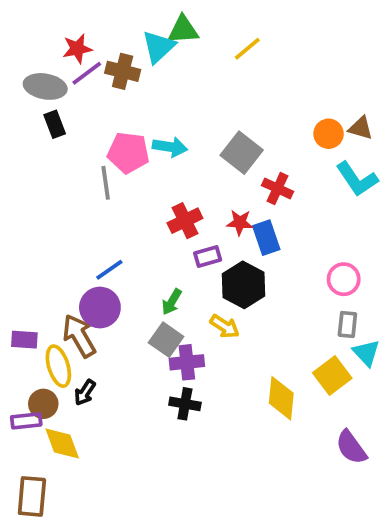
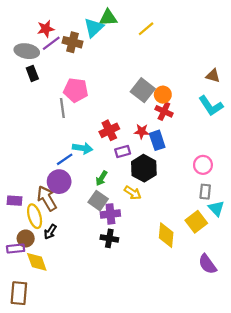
orange circle: (329, 134) -> (163, 95), moved
cyan arrow: (170, 147) -> (83, 148), moved

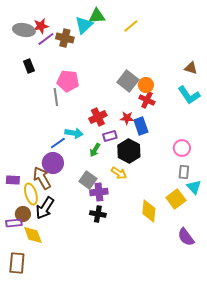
gray ellipse: (27, 51) -> (24, 30), moved
green arrow: (101, 178) -> (95, 150), moved
black arrow: (50, 232) -> (45, 208), size x1.6

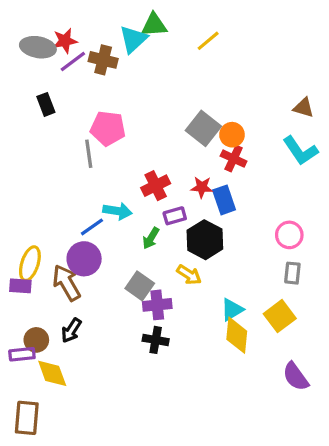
cyan triangle: (194, 187) -> (232, 310), moved, turned 42
yellow ellipse: (31, 194) -> (30, 264), moved, turned 35
black arrow: (45, 208) -> (71, 330), size x0.7

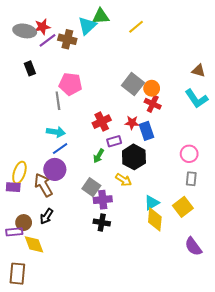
cyan arrow: (117, 211) -> (56, 132), moved

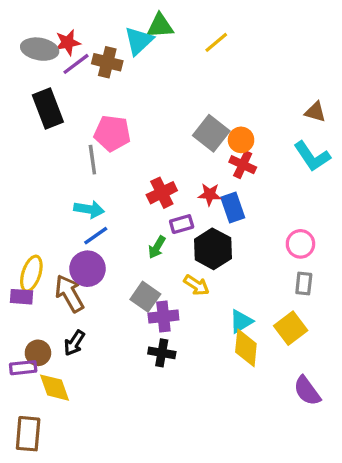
black rectangle: (30, 68) -> (48, 109), size x1.6

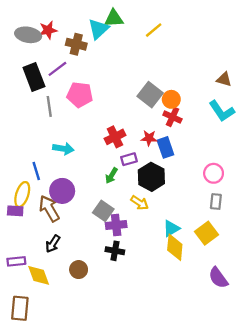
purple line: (76, 64) -> (57, 69), moved
gray line: (92, 160) -> (49, 106), moved
blue line: (96, 236) -> (36, 171), moved, turned -72
brown circle: (38, 353) -> (79, 270), moved

